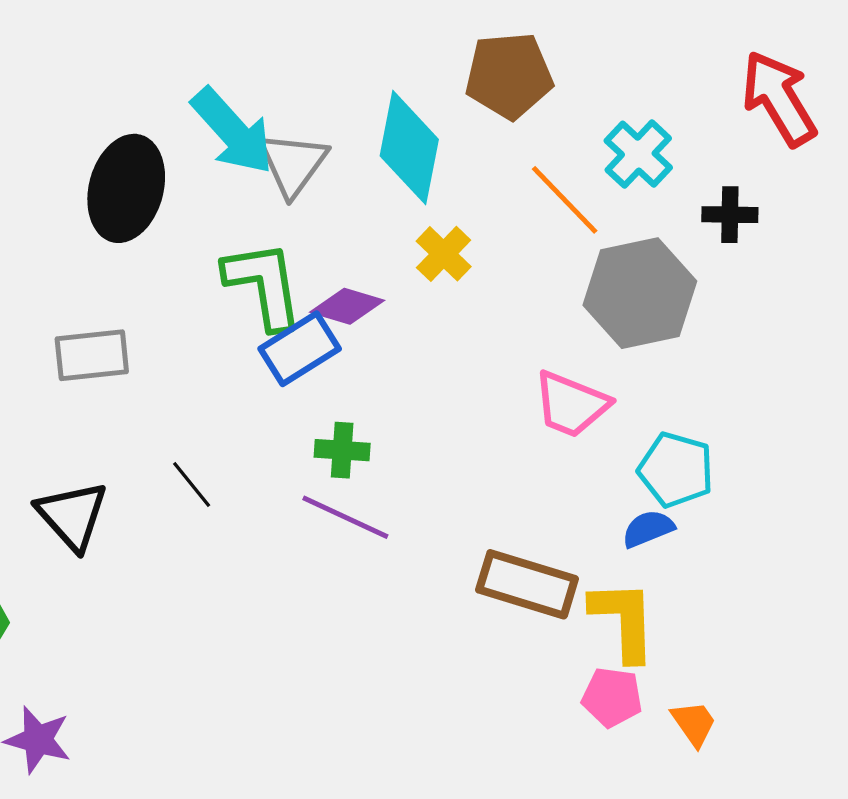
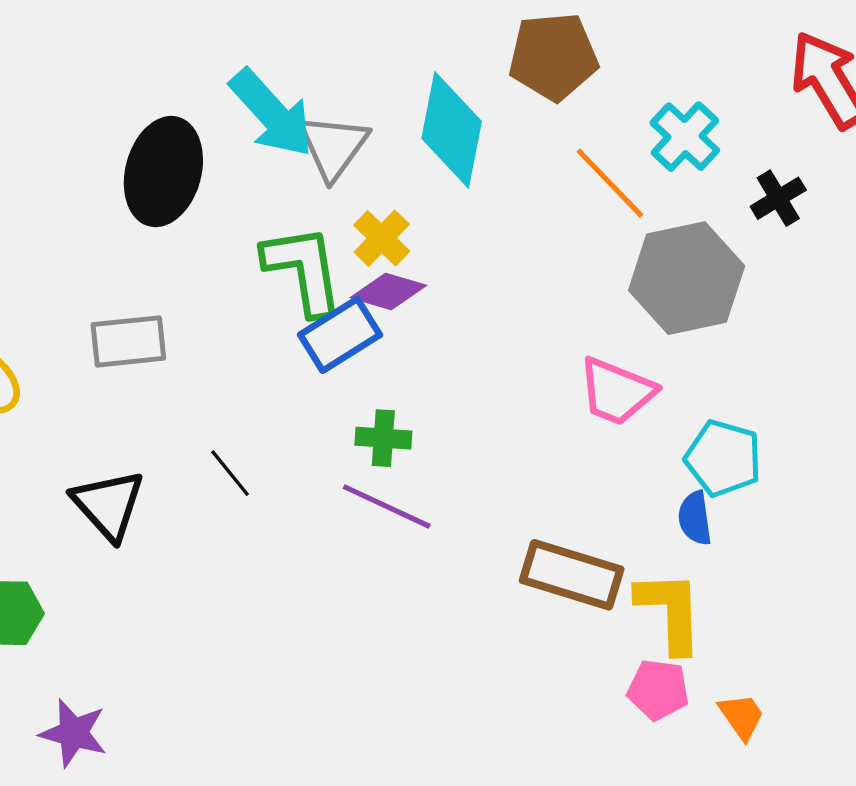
black cross: (730, 215) -> (778, 198), turned -32
yellow cross: (444, 254) -> (382, 238), moved
blue semicircle: (648, 529) -> (695, 518), turned -76

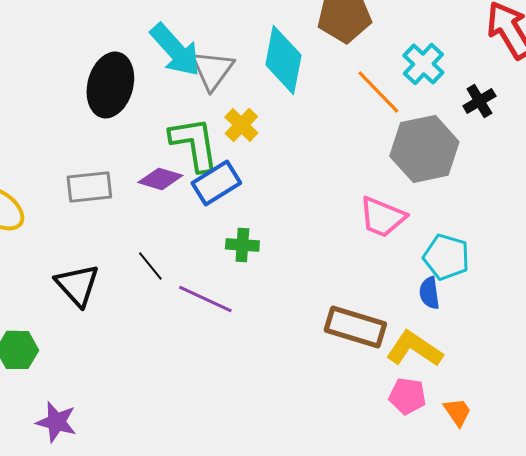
purple diamond: (388, 291) -> (160, 179), moved
purple line: (387, 506) -> (205, 299), moved
yellow L-shape: (670, 611) -> (414, 349), turned -54

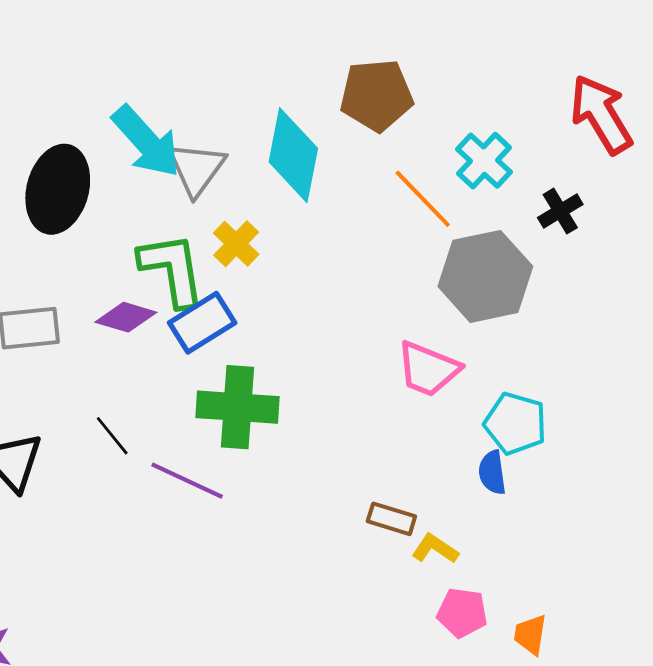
green cross: (242, 245) -> (238, 407), size x1.8
brown rectangle: (355, 327) -> (391, 519), size x0.6
yellow L-shape: (414, 349) -> (435, 549), moved, size x0.6
orange trapezoid: (457, 412) -> (530, 635), turned -136

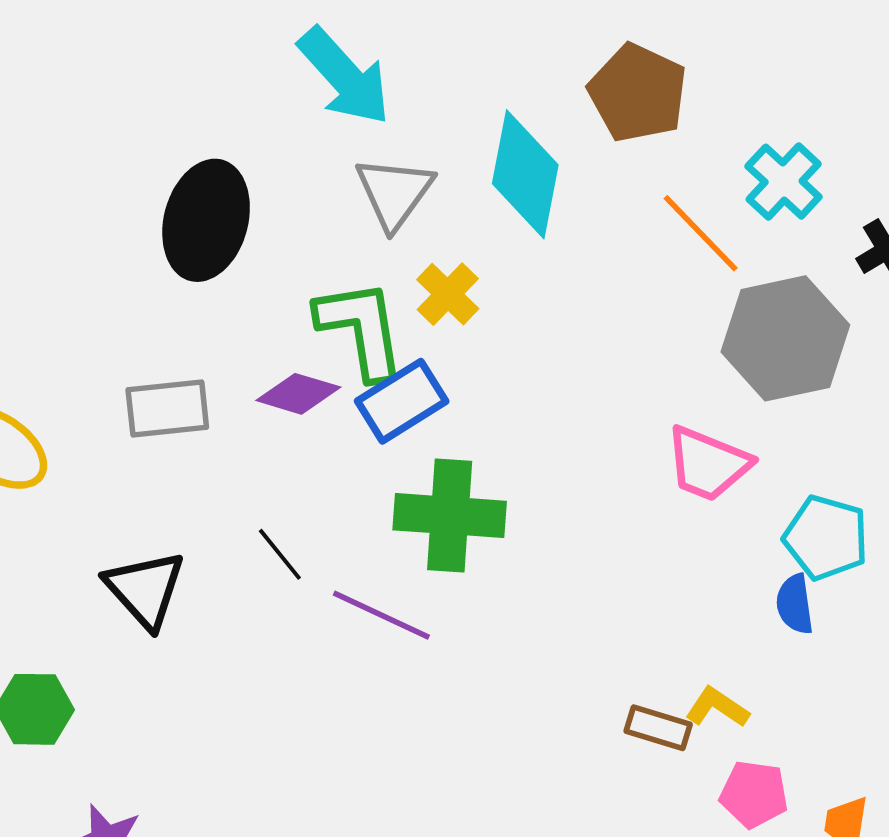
brown pentagon: (376, 95) -> (638, 93), turned 30
cyan arrow: (146, 142) -> (344, 76), moved
brown rectangle: (391, 519) -> (658, 728), moved

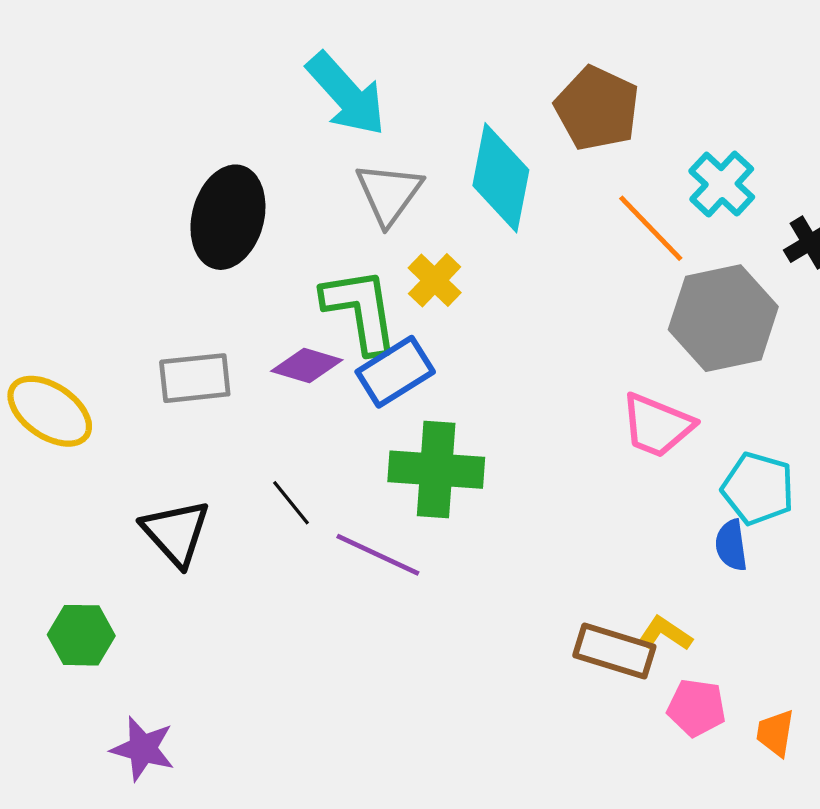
brown rectangle: (658, 728) -> (614, 651), size x1.4

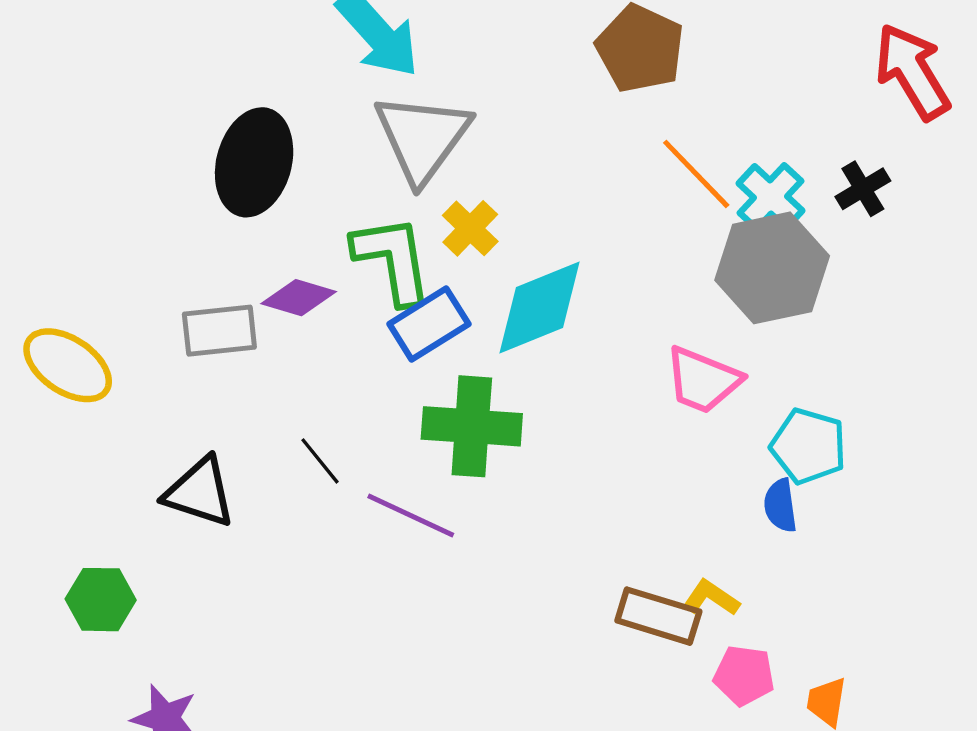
cyan diamond: (501, 178) -> (539, 308), moved, turned 57
cyan cross: (722, 184) -> (770, 197), moved
gray triangle: (389, 194) -> (422, 138), size x1.4
purple diamond: (307, 365) -> (299, 298), moved
black triangle: (176, 533) -> (200, 492), turned -30

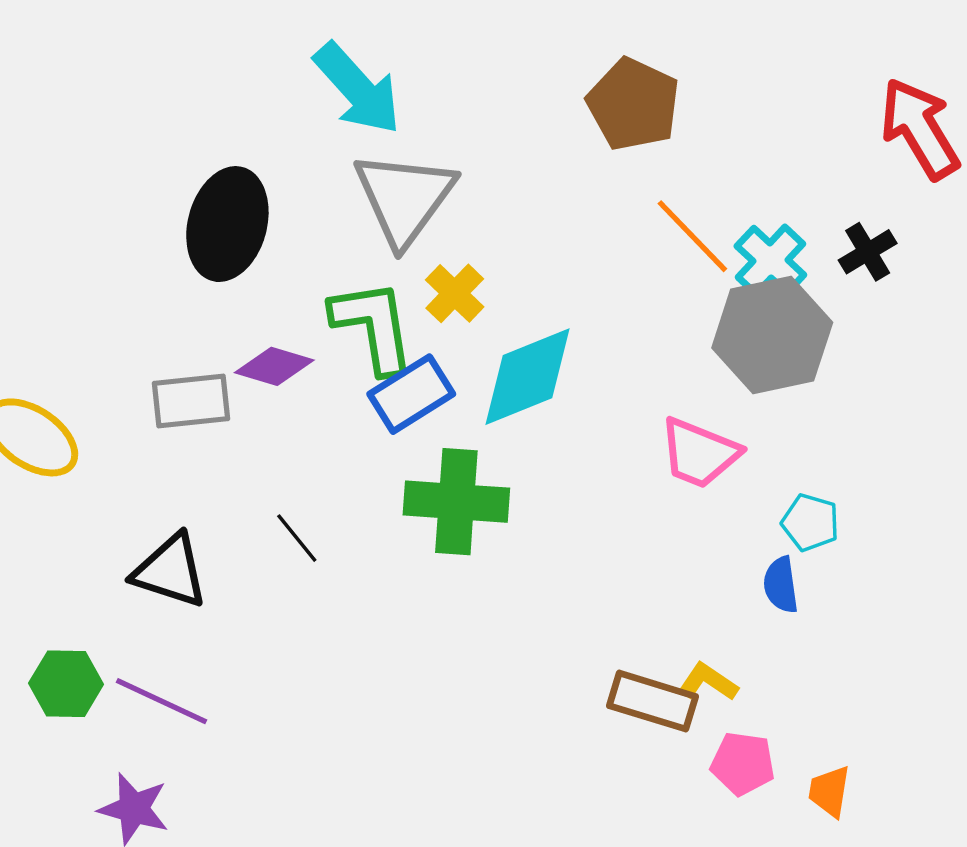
cyan pentagon: (808, 446) -> (810, 522), size x0.7
purple line: (411, 515) -> (162, 701), moved

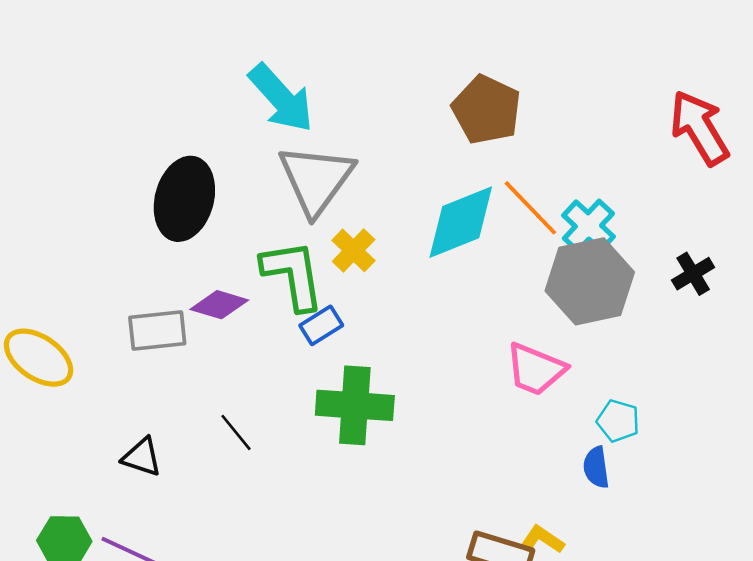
black cross: (868, 252) -> (693, 274), moved
cyan diamond: (528, 377) -> (461, 222), moved
blue rectangle: (411, 394) -> (321, 325), size x0.7
black triangle: (170, 571) -> (142, 457), size x0.7

